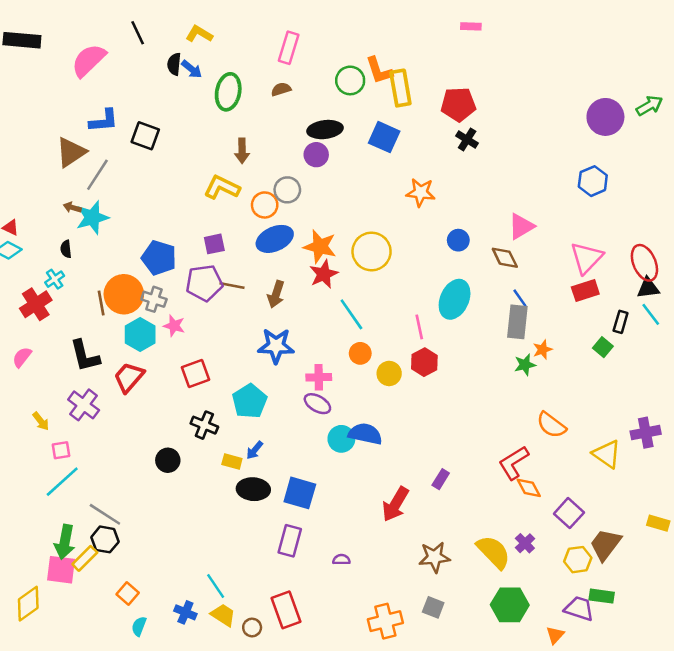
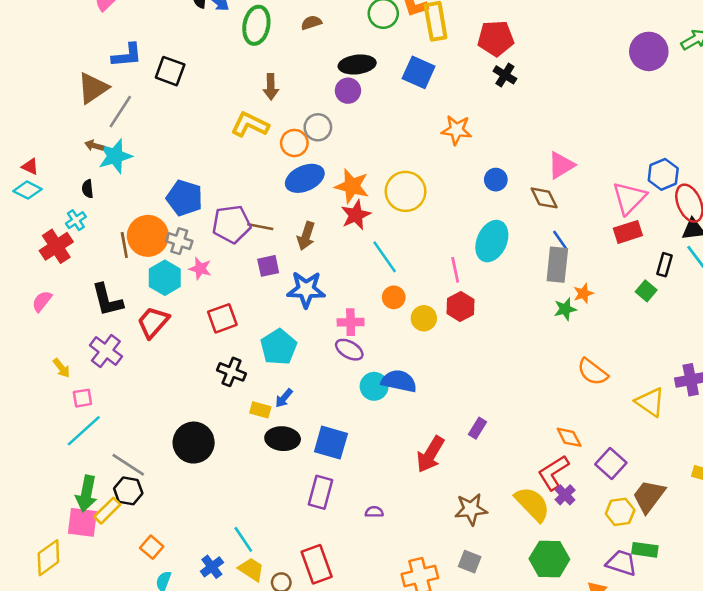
blue hexagon: (593, 181) -> (663, 174), moved
purple square: (214, 244) -> (268, 266), moved
black circle: (168, 460) -> (194, 443), moved, size x1.6
red L-shape: (514, 463) -> (553, 473), moved
blue cross: (185, 612) -> (212, 567), turned 30

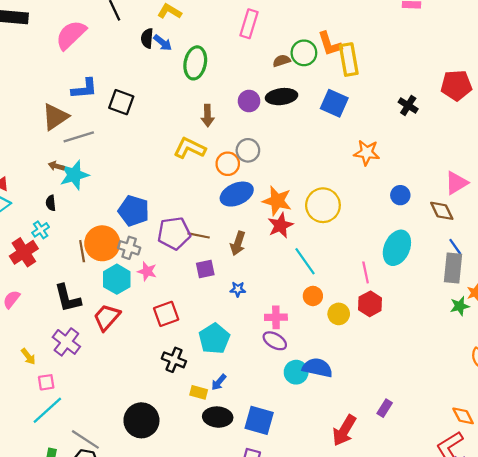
brown semicircle: (311, 23) -> (282, 61), moved
red pentagon: (496, 38) -> (456, 85), moved
purple circle: (348, 91) -> (249, 101), moved
gray line: (120, 112) -> (79, 137), turned 40
blue star: (306, 289) -> (238, 289), size x0.5

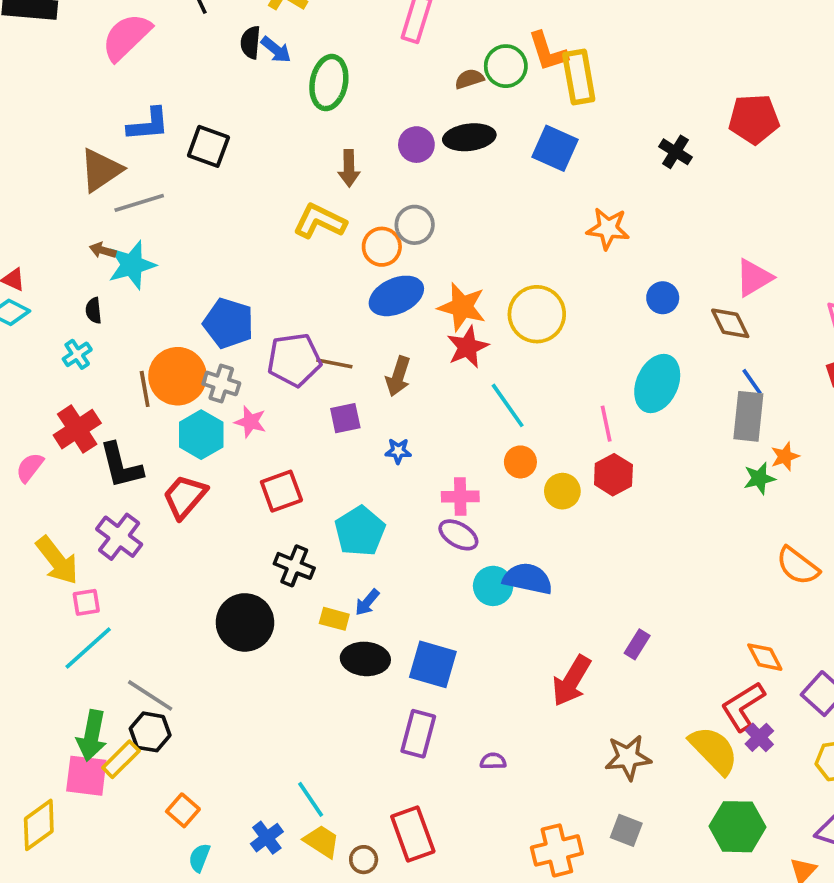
red cross: (24, 252) -> (77, 429), moved
yellow arrow: (28, 356) -> (57, 560), size x1.8
black circle: (141, 420) -> (245, 622), moved

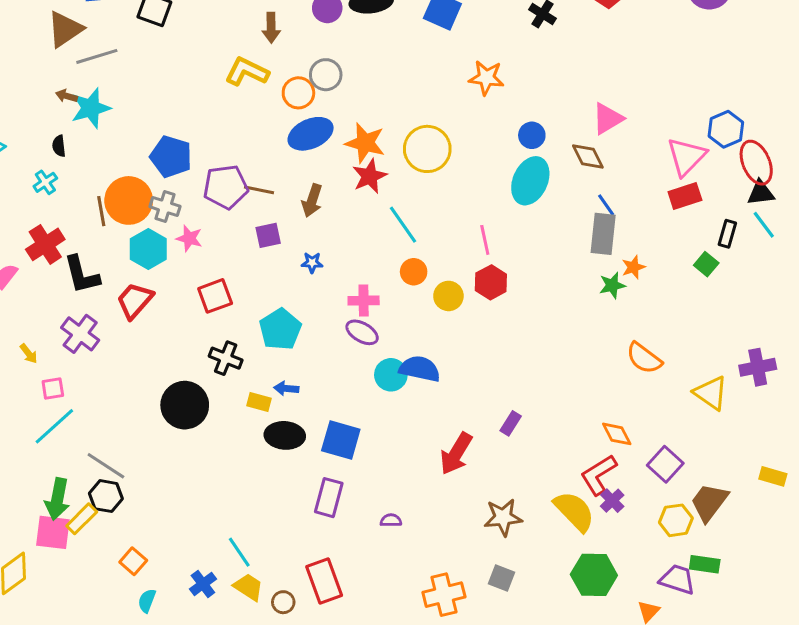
cyan ellipse: (657, 383) -> (530, 181), moved
yellow arrow: (57, 560) -> (29, 354), size x0.5
blue arrow: (367, 602) -> (286, 388), turned 55

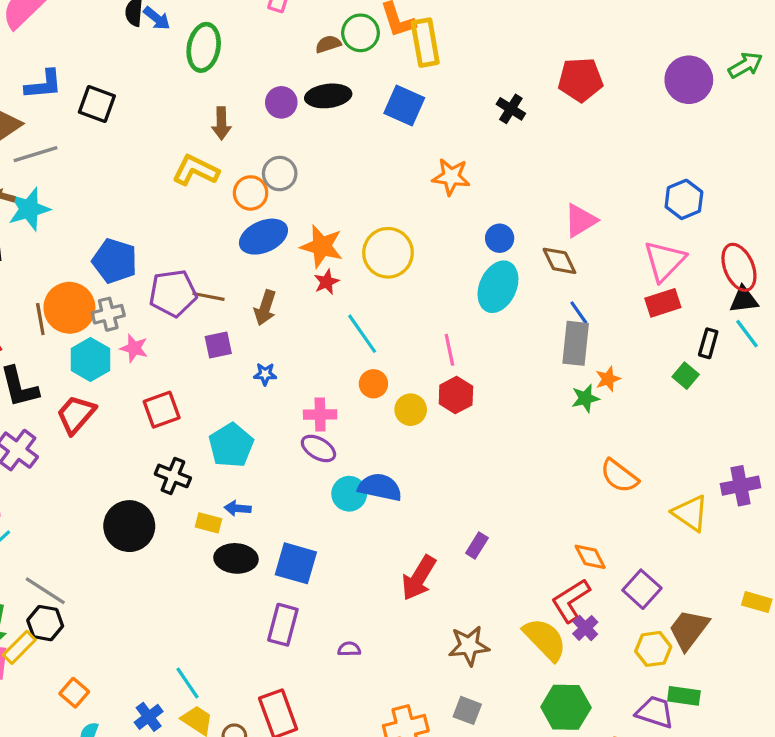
blue hexagon: (726, 129) -> (684, 199), moved
red star: (370, 176) -> (327, 282), size x0.7
gray cross: (165, 207) -> (108, 314), turned -32

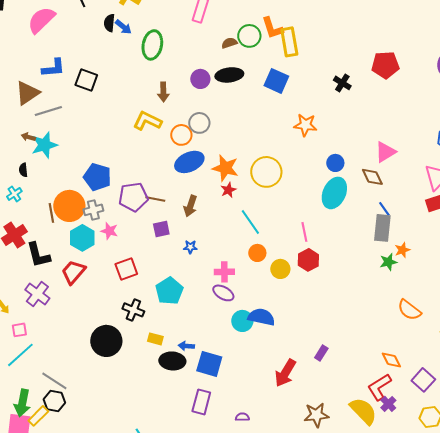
blue arrow: (238, 508) -> (186, 346), moved

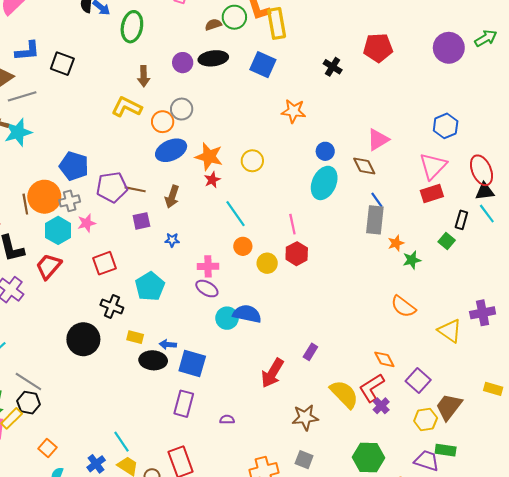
yellow circle: (266, 172) -> (252, 161), size x0.7
pink star: (109, 231) -> (87, 223), turned -30
green star: (388, 262) -> (412, 260), moved
yellow semicircle: (363, 411) -> (344, 394), moved

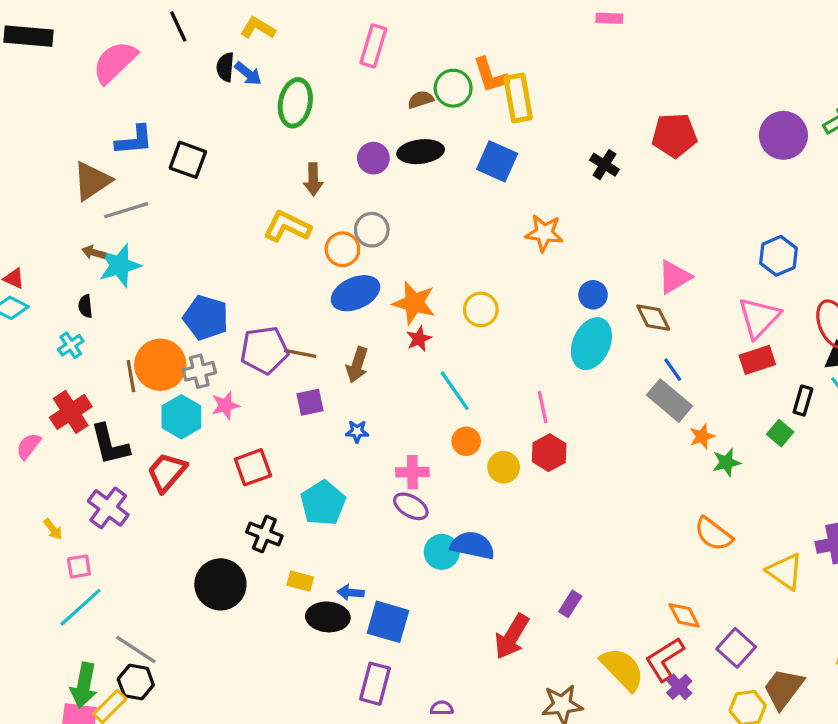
gray rectangle: (375, 220) -> (670, 401), turned -56

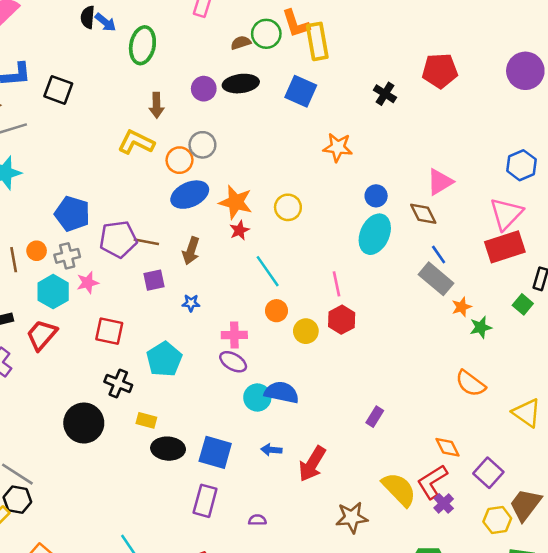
red rectangle: (757, 360) -> (505, 247), size x1.4
orange circle: (160, 365) -> (37, 251), size x0.5
red square: (253, 467) -> (109, 331), turned 32
blue arrow: (351, 593) -> (271, 450), moved
purple rectangle: (570, 604) -> (375, 417), moved

